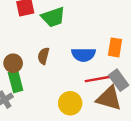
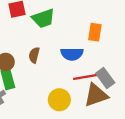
orange rectangle: (115, 47) -> (95, 32), moved
brown triangle: (109, 98) -> (96, 95), turned -35

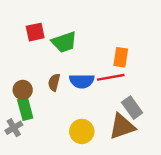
blue semicircle: (72, 54) -> (82, 81), moved
red line: (86, 77) -> (111, 77), moved

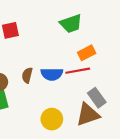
green trapezoid: (64, 42) -> (71, 24), moved
orange rectangle: (121, 57) -> (87, 53), turned 54

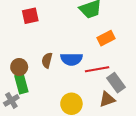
red line: (78, 71) -> (97, 69), moved
brown triangle: (88, 115) -> (107, 99), size x0.7

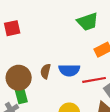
red square: (30, 16) -> (12, 28), moved
brown circle: (19, 67) -> (19, 78), size x1.5

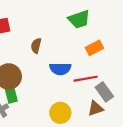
brown semicircle: (46, 71) -> (36, 46), moved

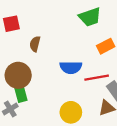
brown semicircle: (36, 46) -> (35, 44), moved

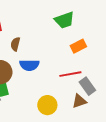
blue semicircle: (71, 67) -> (29, 65), moved

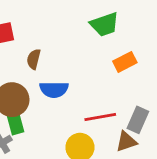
red line: (70, 74) -> (100, 117), moved
gray rectangle: (87, 86) -> (138, 120), turned 60

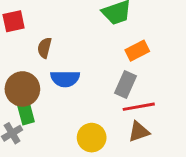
red line: (100, 117) -> (139, 107), moved
gray rectangle: (138, 120) -> (125, 85), moved

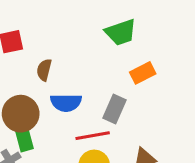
gray rectangle: (125, 85) -> (115, 109), moved
red line: (139, 107) -> (93, 136), moved

